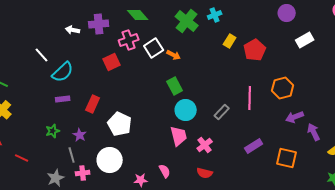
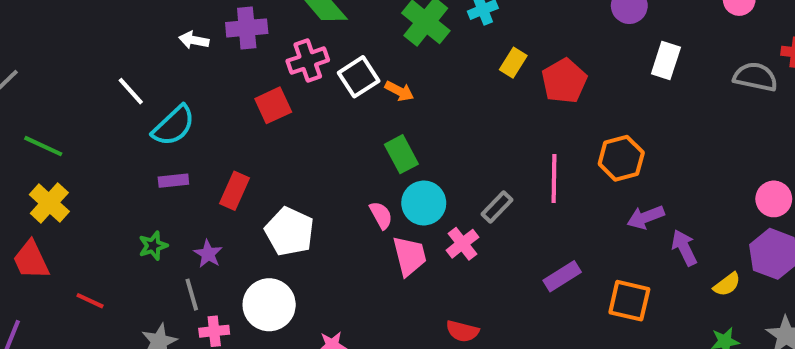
white rectangle: (305, 40) -> (666, 61), turned -42
pink cross: (205, 145) -> (462, 244), moved
pink semicircle: (165, 171) -> (381, 215), moved

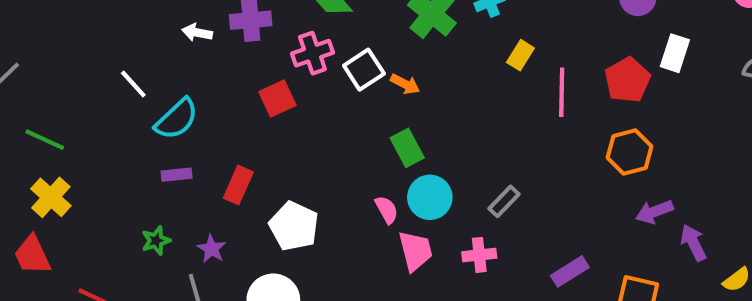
red pentagon: (564, 81) -> (628, 80), moved
pink line: (554, 179) -> (562, 92), moved
pink cross: (462, 244) -> (479, 255), moved, turned 32

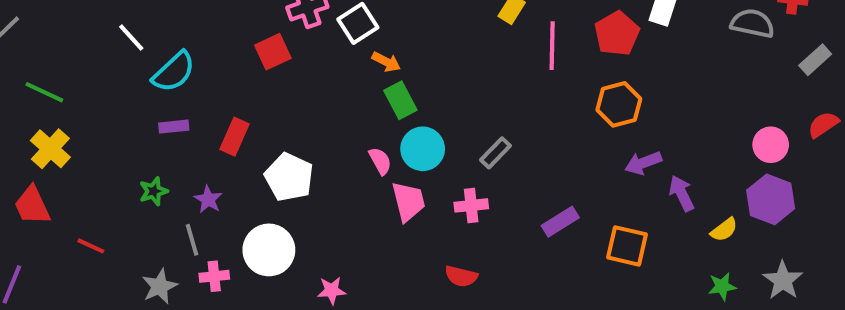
orange arrow: (405, 84) -> (386, 62), moved

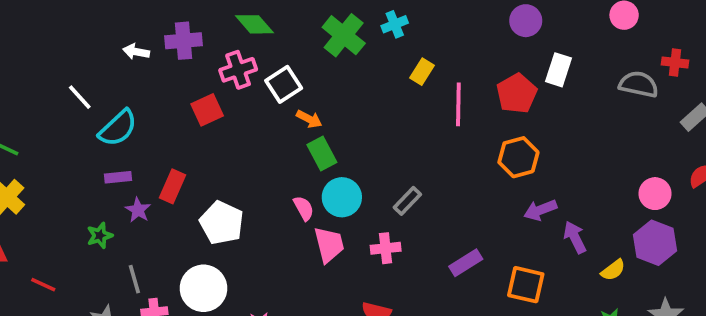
purple star: (208, 199) -> (138, 210), moved

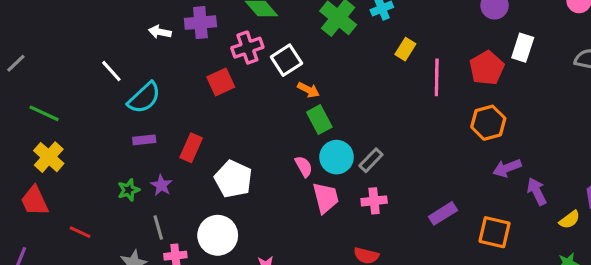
gray rectangle: (407, 201) -> (371, 160), moved
purple star: (138, 210) -> (161, 185), moved

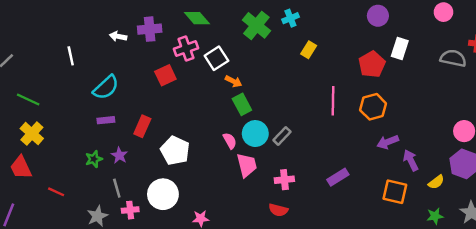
white line: (111, 71) -> (71, 56), moved, turned 30
pink line: (437, 77) -> (333, 101), moved
pink cross: (374, 201) -> (284, 180), moved
orange square: (495, 232) -> (395, 192), moved

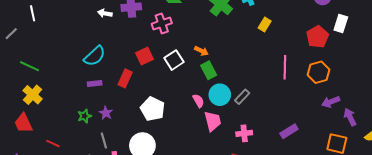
white line: (71, 56) -> (33, 13), moved
white square: (216, 58) -> (174, 60), moved
red square: (165, 75) -> (144, 56), moved
red rectangle: (142, 126) -> (125, 78), moved

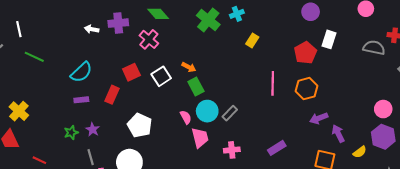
pink cross: (162, 23) -> (149, 39), turned -30
green line: (30, 66) -> (34, 57), moved

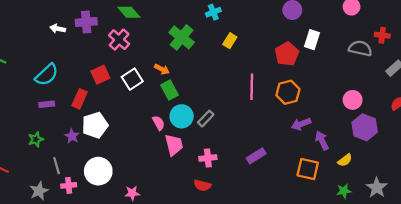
green cross: (208, 20) -> (182, 37), moved
pink circle: (383, 109) -> (353, 100), moved
white pentagon: (140, 125) -> (95, 125), moved, turned 30
purple star: (93, 129) -> (72, 136), moved
purple hexagon: (383, 137) -> (365, 127), moved

